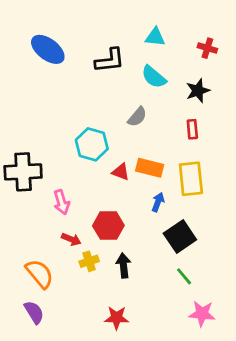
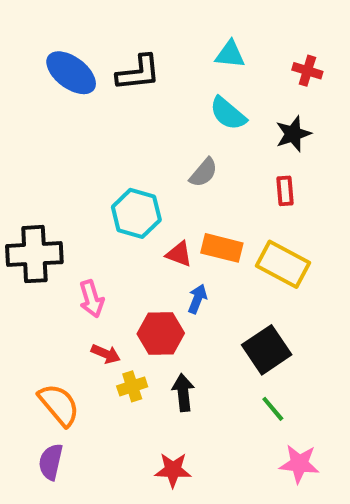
black L-shape: (110, 60) -> (138, 73), moved
yellow rectangle: (191, 179) -> (283, 264), turned -56
blue arrow: (158, 202) -> (197, 299), moved
purple semicircle: (34, 312) -> (51, 462), turned -135

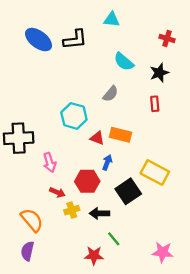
cyan triangle: (230, 54) -> (112, 20), moved
yellow rectangle: (283, 264) -> (155, 172), moved
black square: (267, 350) -> (128, 191), moved
black arrow: (183, 393) -> (99, 213), turned -84
green line: (273, 409) -> (114, 239), moved

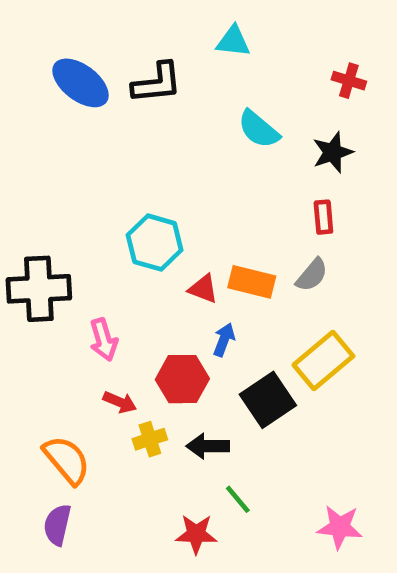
gray semicircle: (111, 94) -> (312, 275), moved
yellow rectangle: (155, 172) -> (323, 361), turned -68

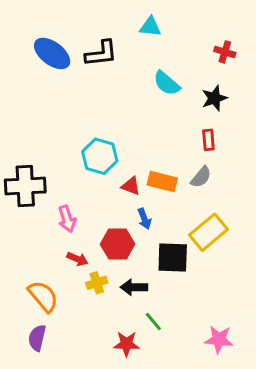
blue arrow: (224, 340) -> (144, 219), turned 138
black square: (268, 400) -> (173, 257), turned 36

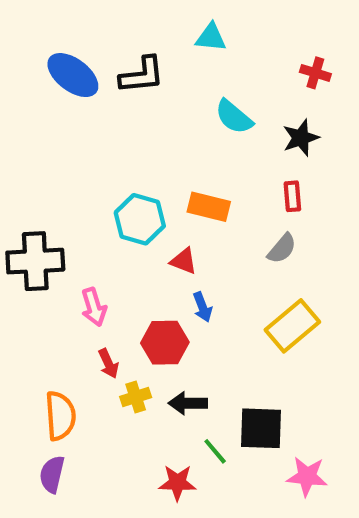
orange rectangle: (162, 182) -> (209, 207), moved
black square: (173, 257) -> (261, 428), moved
red arrow: (77, 259) -> (108, 364), turned 42
orange semicircle: (43, 296) -> (60, 416), turned 36

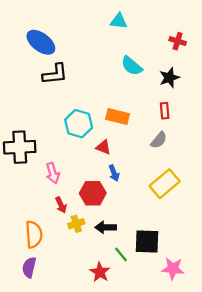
black L-shape: (142, 75) -> (55, 74), moved
red star: (177, 483) -> (100, 272), turned 30

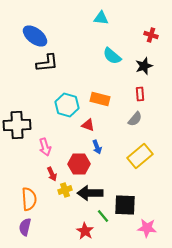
black arrow: (106, 227) -> (90, 193), size x1.4

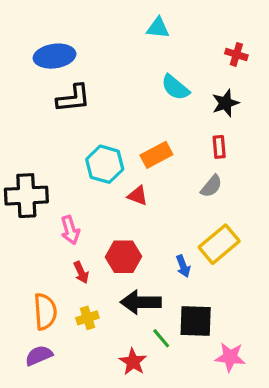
blue ellipse: (35, 36) -> (55, 56), turned -45
orange rectangle: (100, 99) -> (156, 155), turned -42
blue arrow: (97, 147) -> (183, 266), moved
yellow cross: (65, 190) -> (87, 318), moved
purple semicircle: (25, 227) -> (39, 355), turned 54

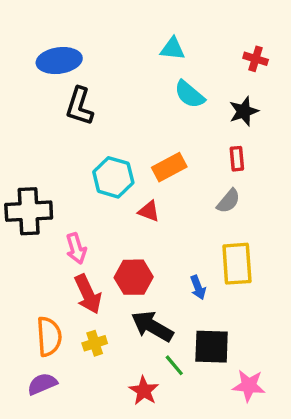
cyan triangle: (158, 28) -> (173, 49), moved
black L-shape: (73, 98) -> (79, 106), turned 114
yellow rectangle: (219, 244) -> (237, 264), turned -54
red arrow: (81, 272) -> (88, 294), size x1.6
black arrow: (141, 302) -> (152, 326), turned 30

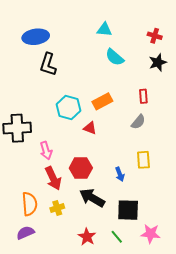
black star: (244, 111) -> (158, 62), moved
yellow rectangle: (237, 264) -> (143, 160), size x0.7
green line: (174, 365) -> (117, 237), moved

